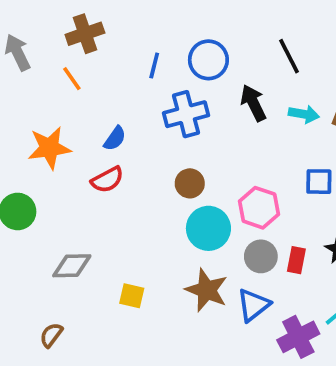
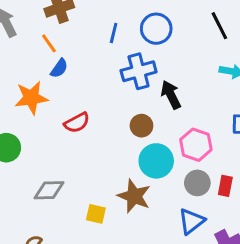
black arrow: (253, 103) -> (171, 95), moved
blue semicircle: (115, 138) -> (59, 68), moved
brown star: (207, 290) -> (134, 196), moved

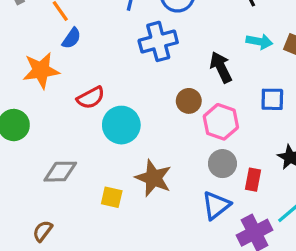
black arrow: (171, 95) -> (221, 67), moved
brown circle: (141, 126) -> (189, 101), moved
cyan circle: (156, 161) -> (121, 125), moved
red rectangle: (225, 186) -> (253, 180), moved

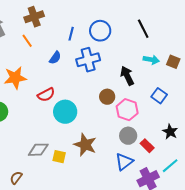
blue semicircle: (71, 38) -> (55, 58), moved
blue square: (272, 99) -> (159, 96), turned 35
gray diamond: (60, 172) -> (38, 150), moved
red rectangle: (253, 180) -> (147, 146), turned -56

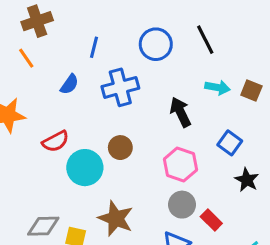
blue circle: (100, 31) -> (156, 44), moved
brown circle: (107, 97) -> (120, 148), moved
black star: (170, 132) -> (247, 180), moved

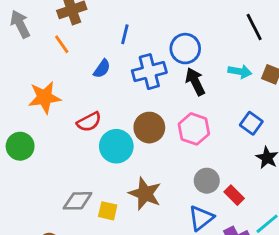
black line: (205, 40) -> (254, 27), moved
blue circle: (156, 44) -> (185, 49), moved
black arrow: (180, 112) -> (195, 82), moved
brown circle: (120, 148) -> (149, 128), size x1.4
pink hexagon: (180, 165) -> (194, 129), moved

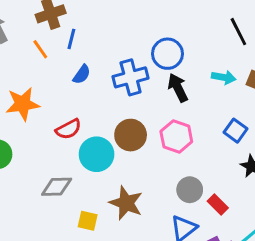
blue line: (125, 34) -> (71, 39), moved
gray diamond: (78, 201) -> (57, 187), moved

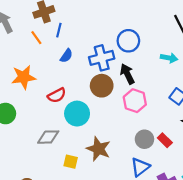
black arrow: (178, 88) -> (127, 74), moved
brown circle: (131, 135) -> (102, 86), moved
red rectangle: (218, 205) -> (165, 140), moved

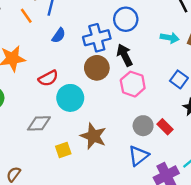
yellow square: (71, 162) -> (63, 150), turned -32

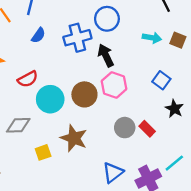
brown circle: (97, 68) -> (84, 94), moved
blue triangle: (138, 156) -> (113, 173), moved

